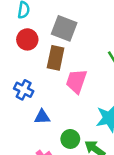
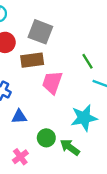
brown rectangle: (56, 58) -> (32, 60), turned 70

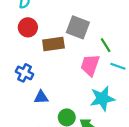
gray square: (40, 32) -> (78, 27), moved
pink trapezoid: (52, 82) -> (90, 65), moved

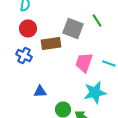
green line: (106, 45) -> (97, 20), moved
blue cross: (25, 73) -> (24, 56), moved

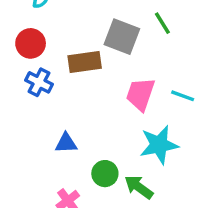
red circle: (28, 28) -> (31, 43), moved

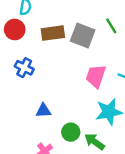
red circle: (31, 43) -> (15, 30), moved
brown rectangle: (85, 62) -> (53, 33), moved

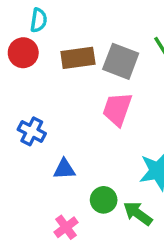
blue cross: (24, 68) -> (32, 131), moved
pink trapezoid: (96, 76) -> (117, 109), moved

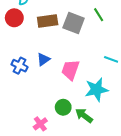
pink trapezoid: (117, 109) -> (70, 70), moved
blue triangle: (64, 169) -> (43, 59), moved, turned -32

